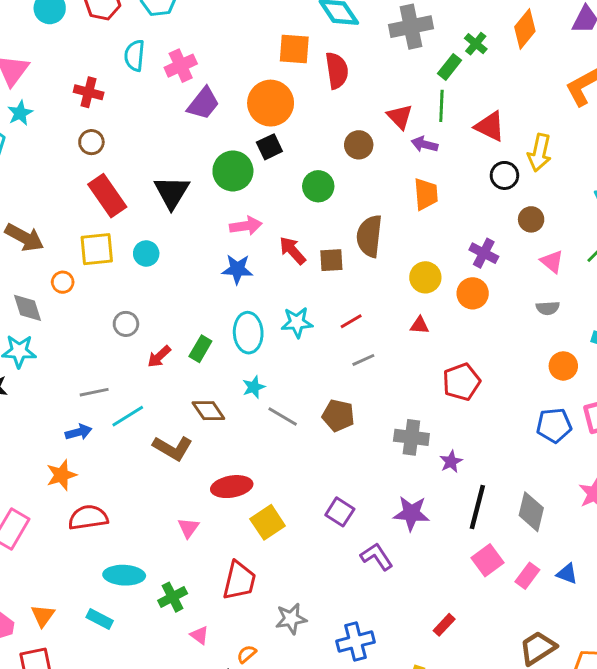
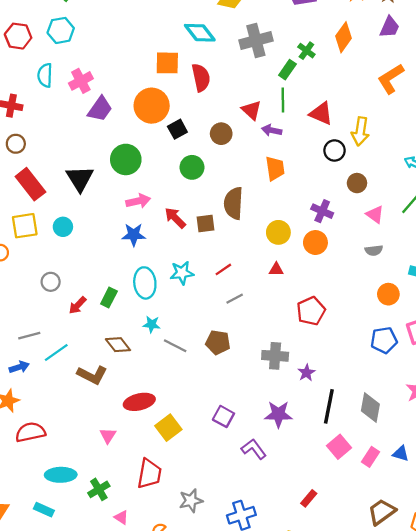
black square: (269, 147) -> (177, 129), moved
cyan star: (254, 387) -> (152, 324), turned 30

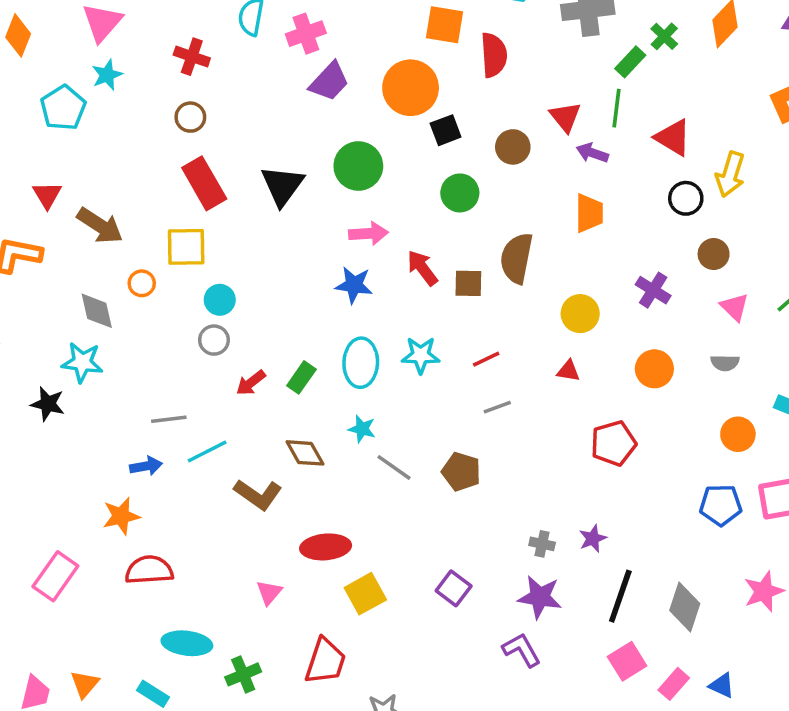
cyan circle: (63, 227) -> (220, 300), moved
orange circle: (315, 243) -> (654, 369), moved
gray cross: (275, 356) -> (542, 544), moved, size x0.6
purple L-shape: (254, 449) -> (522, 650), moved

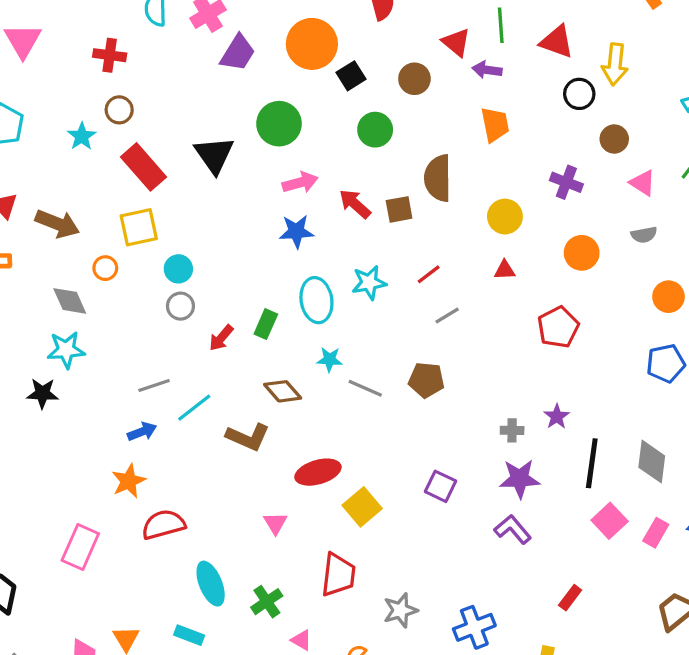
cyan star: (107, 75) -> (82, 136), moved
cyan ellipse: (187, 643) -> (211, 584), turned 72

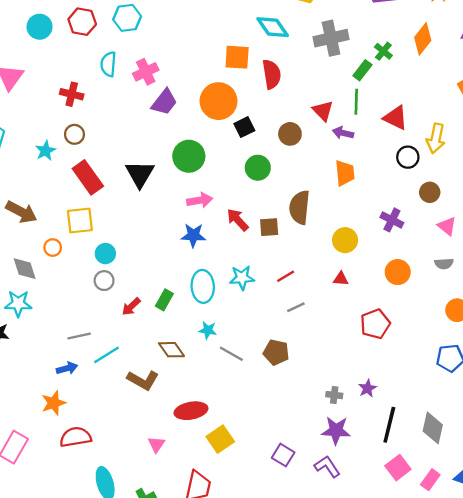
purple square: (440, 486) -> (283, 455), moved

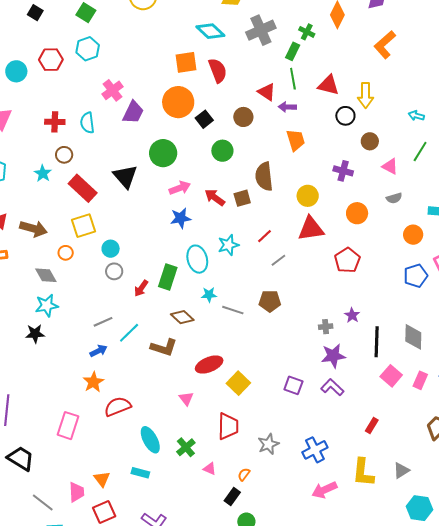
cyan semicircle: (108, 64) -> (87, 123), moved
red triangle: (341, 279) -> (311, 229), size x2.0
green rectangle: (164, 300) -> (168, 277), size x1.4

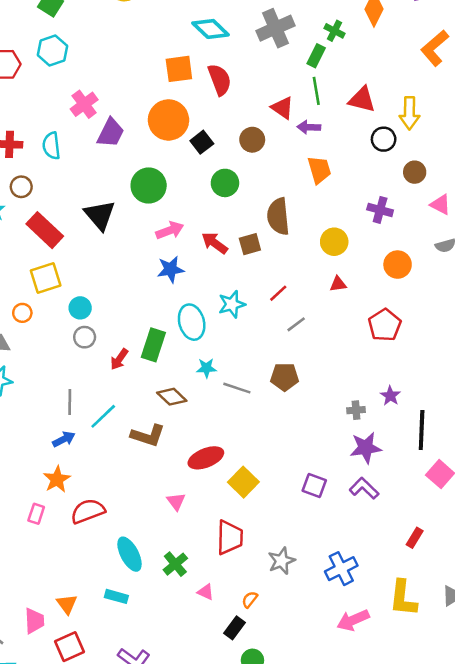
red triangle: (311, 229) -> (338, 284), size x0.5
gray line: (103, 322) -> (70, 402), turned -66
pink rectangle: (68, 426) -> (36, 514), moved, size x0.6

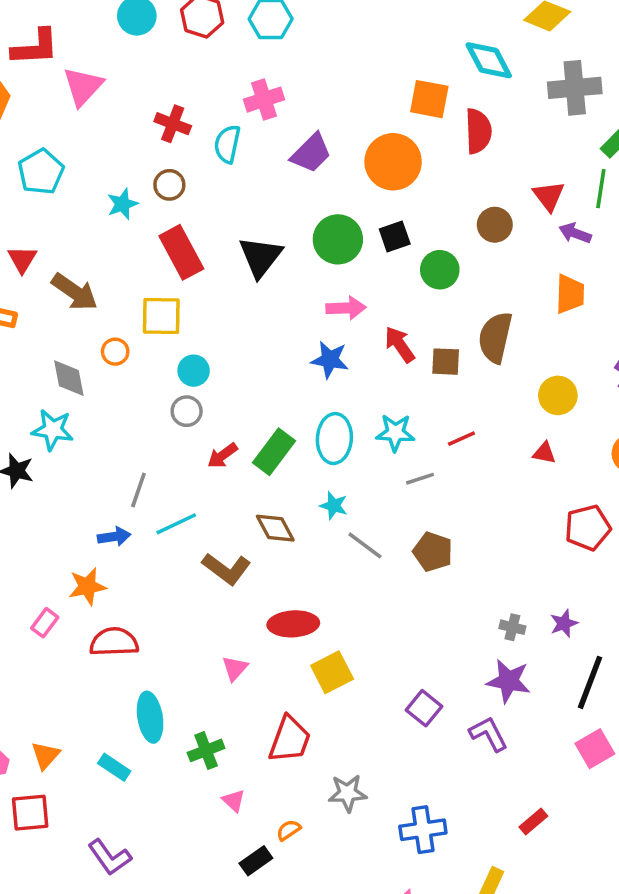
pink cross: (84, 104) -> (264, 100), moved
black square: (202, 142) -> (395, 236), moved
gray line: (296, 324) -> (420, 479), moved

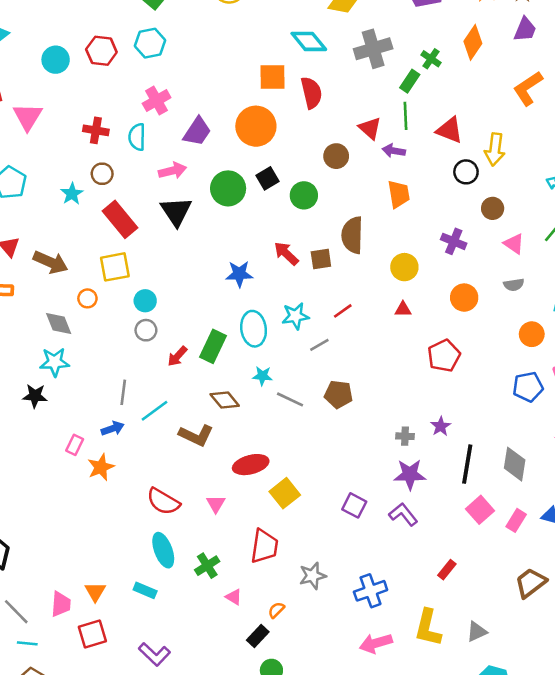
pink arrow: (346, 308) -> (173, 171), moved
pink rectangle: (45, 623) -> (75, 445), moved
red semicircle: (114, 642) -> (163, 501), moved, turned -136

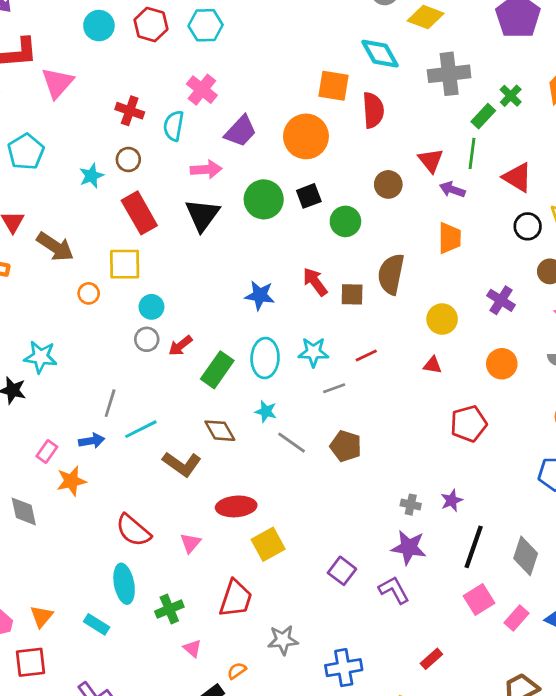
pink cross: (157, 101) -> (202, 90), turned -32
gray diamond: (59, 324) -> (24, 511), moved
red arrow: (177, 356) -> (180, 346), moved

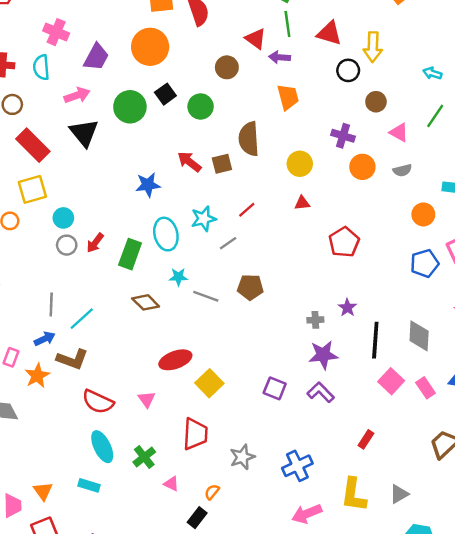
orange circle: (502, 364) -> (362, 167), moved
brown L-shape: (182, 464) -> (72, 359), moved
pink rectangle: (517, 618) -> (425, 388), turned -60

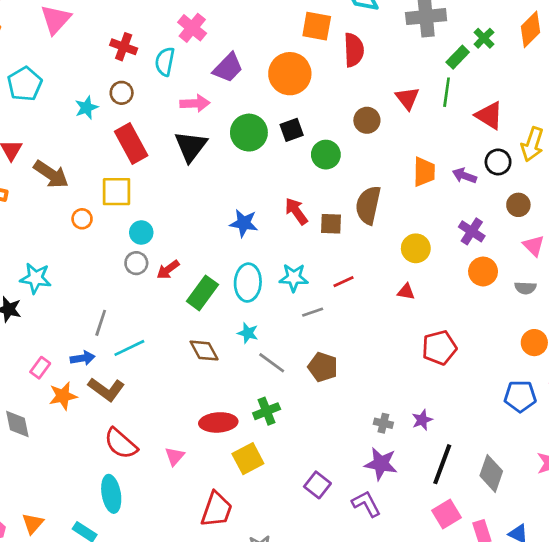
purple arrow: (280, 57) -> (464, 176), moved
green cross: (144, 457) -> (267, 411), moved

